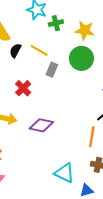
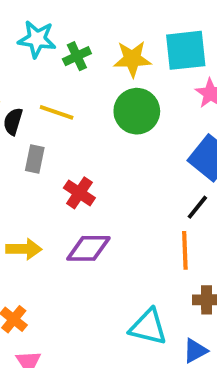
gray rectangle: (52, 70) -> (35, 159), moved
red cross: (23, 88) -> (79, 193), moved

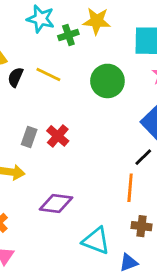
yellow star: (132, 59) -> (97, 21), moved
gray rectangle: (35, 159) -> (29, 137), moved
purple diamond: (88, 248) -> (56, 203), moved

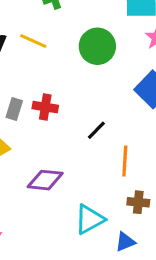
red cross: (58, 136) -> (45, 107), turned -30
black line: (143, 157) -> (96, 130), moved
cyan triangle: (96, 241) -> (90, 219), turned -48

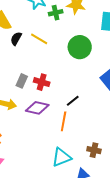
orange line: (125, 161) -> (64, 121), moved
purple diamond: (45, 180) -> (37, 108), moved

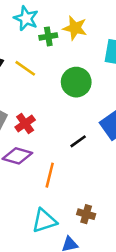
red cross: (42, 82) -> (25, 123), turned 35
black line: (73, 101) -> (78, 141), moved

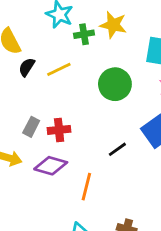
yellow line: (25, 68) -> (59, 69), turned -60
red cross: (25, 123) -> (59, 130), turned 30

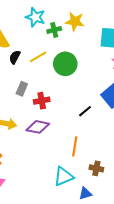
green circle: (115, 84) -> (65, 64), moved
gray rectangle: (31, 127) -> (22, 89), moved
orange line: (86, 187) -> (75, 146), moved

